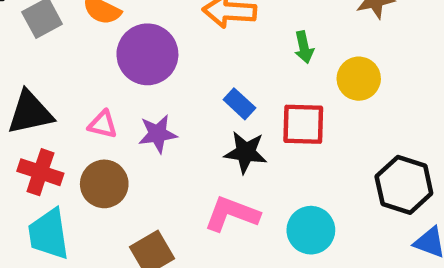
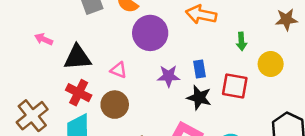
blue rectangle: (239, 104) -> (199, 69), turned 30
purple star: (158, 134) -> (168, 76), moved

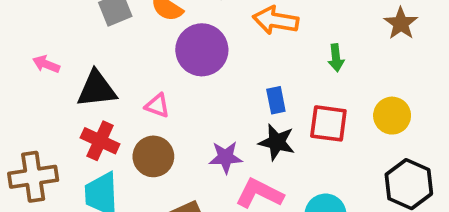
brown star: (286, 19) -> (401, 23), turned -30
yellow circle: (271, 64) -> (392, 116), moved
purple star: (168, 76) -> (226, 157), moved
brown cross: (32, 116) -> (33, 177), turned 32

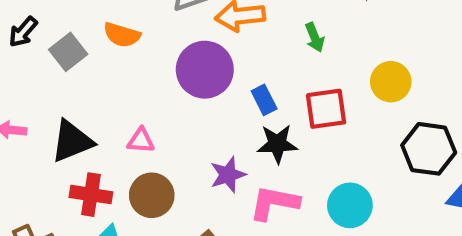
purple circle: (202, 50) -> (205, 70), moved

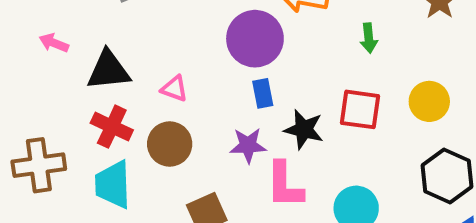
blue rectangle: (264, 100) -> (263, 93), moved
pink L-shape: (274, 203) -> (285, 185), turned -117

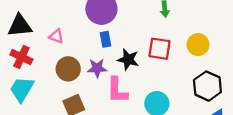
brown circle: (170, 144) -> (68, 69), moved
cyan trapezoid: (113, 185) -> (22, 89), turned 32

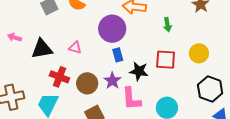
pink triangle: (56, 36) -> (75, 48), moved
red cross: (21, 57) -> (59, 77), moved
purple star: (97, 68) -> (112, 81), turned -30

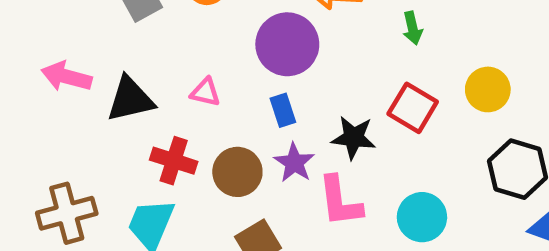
pink arrow: (15, 37) -> (66, 77), size x1.5
blue rectangle: (118, 55) -> (283, 110), moved
red square: (166, 60) -> (413, 108), turned 30

